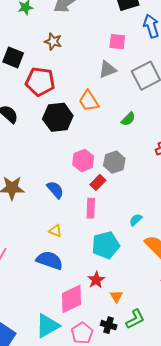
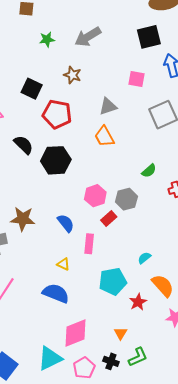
gray triangle: (107, 69) -> (108, 106), moved
black hexagon: (58, 117) -> (56, 160), moved
green semicircle: (128, 119) -> (149, 171), moved
pink rectangle: (91, 208) -> (89, 244), moved
red star: (96, 280) -> (138, 302), moved

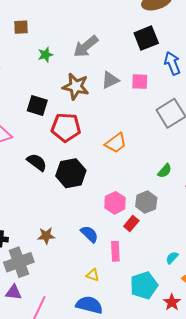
brown star: (72, 75) -> (76, 86), size x1.5
gray triangle: (108, 106) -> (110, 80), moved
orange trapezoid: (104, 137) -> (116, 143), turned -90
brown star: (23, 219) -> (46, 236), size x0.7

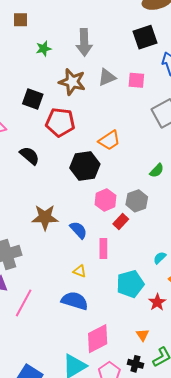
gray arrow: (86, 46) -> (84, 42), turned -56
black hexagon: (71, 173) -> (85, 166), moved
brown star: (46, 236) -> (45, 217), moved, size x1.5

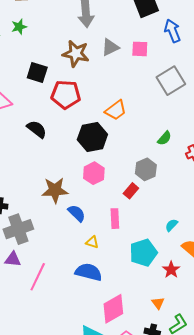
green star: (44, 49) -> (19, 27), moved
pink hexagon: (105, 200) -> (94, 173), moved
blue semicircle: (78, 230) -> (77, 213), moved

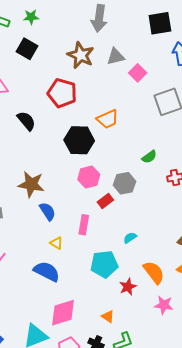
pink square: (140, 49) -> (138, 73), moved, turned 30
black square: (37, 73) -> (27, 49), moved
pink hexagon: (94, 173) -> (89, 177), moved
cyan semicircle: (171, 225) -> (130, 238), moved
orange triangle: (158, 303) -> (108, 316), turned -32

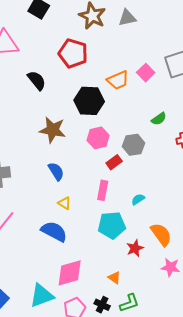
pink square: (138, 73) -> (146, 73), moved
brown star: (31, 184) -> (53, 130), moved
pink rectangle: (84, 225) -> (103, 190), moved

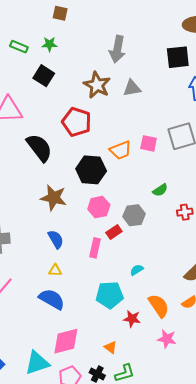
pink square: (146, 73) -> (149, 143), turned -36
black semicircle: (37, 80) -> (39, 148), size x1.4
pink rectangle: (103, 190) -> (95, 248), moved
yellow triangle: (64, 203) -> (55, 270), moved, turned -32
red star: (135, 248) -> (132, 319), turned 30

